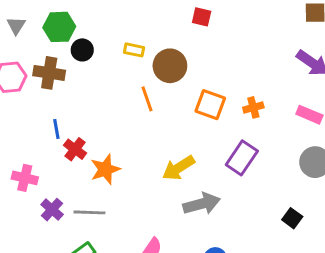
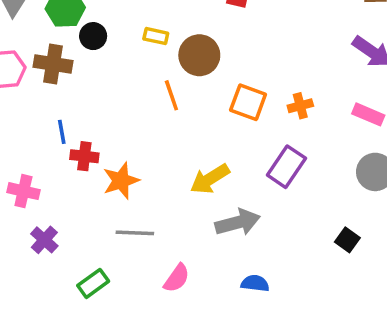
red cross: (75, 149) -> (84, 156), turned -30
purple cross: (52, 210) -> (44, 240), moved
gray line: (89, 212) -> (135, 233), moved

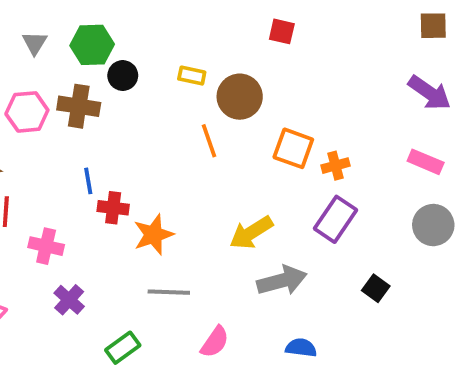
orange cross: (300, 106) -> (336, 166), moved
black square: (347, 240) -> (376, 288), moved

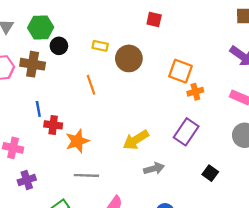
orange line: (209, 141) -> (91, 85), moved
orange square: (293, 148) -> (180, 71), moved
orange cross: (336, 166) -> (195, 92), moved
gray arrow: (282, 281) -> (154, 169), size x0.7
purple cross: (69, 300) -> (27, 180), turned 30

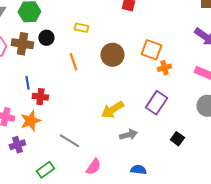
black circle: (59, 46) -> (46, 38), moved
brown circle: (129, 58) -> (112, 55), moved
orange star: (77, 141) -> (30, 121), moved
gray line: (86, 175) -> (69, 141), turned 30

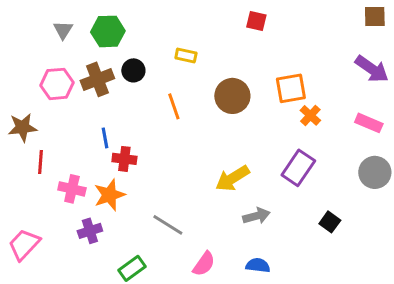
brown cross: (22, 44) -> (97, 79), turned -30
orange square: (151, 50) -> (291, 88), turned -30
orange cross: (164, 68) -> (310, 115), turned -32
blue semicircle: (138, 170) -> (258, 265), moved

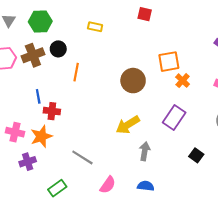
yellow rectangle: (186, 55) -> (95, 27), moved
brown circle: (232, 96) -> (133, 81), moved
orange line: (174, 106) -> (76, 72), moved, turned 30
gray arrow: (256, 216) -> (145, 151), turned -66

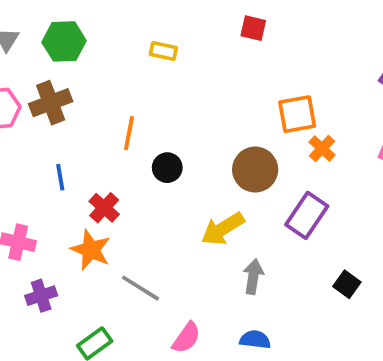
black circle: (58, 49) -> (167, 168), moved
brown circle: (133, 81) -> (255, 170), moved
red cross: (52, 111) -> (104, 208), moved, turned 35
orange star: (41, 136) -> (91, 250), moved, turned -30

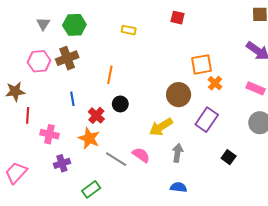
black circle: (167, 168) -> (120, 104), moved
pink semicircle: (186, 338) -> (141, 155), moved, turned -90

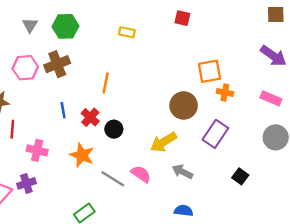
orange cross: (215, 83) -> (225, 93), turned -32
black circle: (120, 104) -> (114, 129), moved
red cross: (96, 115) -> (90, 117), moved
gray arrow: (178, 153) -> (182, 172), turned -72
purple cross: (62, 163) -> (26, 183), moved

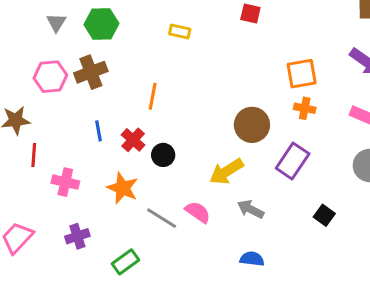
orange square: (210, 71) -> (302, 74), moved
purple cross: (26, 183) -> (77, 236), moved

